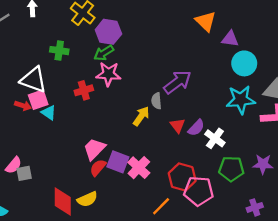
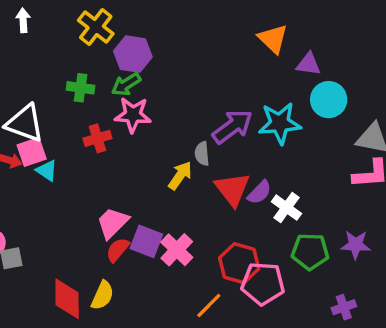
green cross: (59, 51) -> (81, 88), moved
cyan star: (241, 100) -> (280, 123), moved
red triangle: (177, 125) -> (232, 189), size x1.6
yellow semicircle: (87, 199) -> (102, 295), turned -42

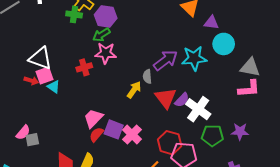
green cross: (81, 88) -> (74, 14), moved
white cross: (286, 208) -> (198, 109), size x1.4

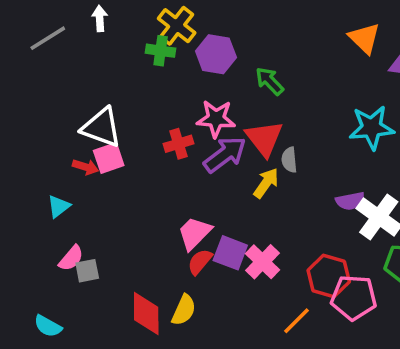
green arrow: (102, 35) -> (270, 81), moved, turned 78
purple arrow: (166, 60) -> (225, 154), moved
cyan triangle: (54, 87) -> (59, 206), moved, turned 48
red triangle: (166, 98) -> (264, 138), moved
purple semicircle: (182, 100) -> (350, 201), turned 35

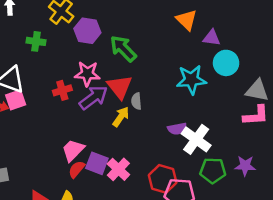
green cross: (161, 51) -> (36, 41), moved
green arrow: (270, 81) -> (123, 49), size x1.4

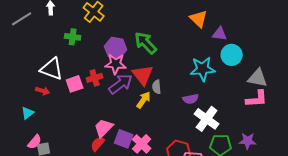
purple hexagon: (87, 31) -> (116, 48), moved
pink square: (16, 100) -> (75, 84), moved
purple semicircle: (177, 129) -> (191, 99), moved
red semicircle: (77, 169) -> (98, 144), moved

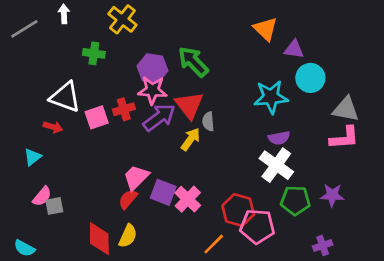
purple semicircle: (191, 99) -> (279, 138), moved

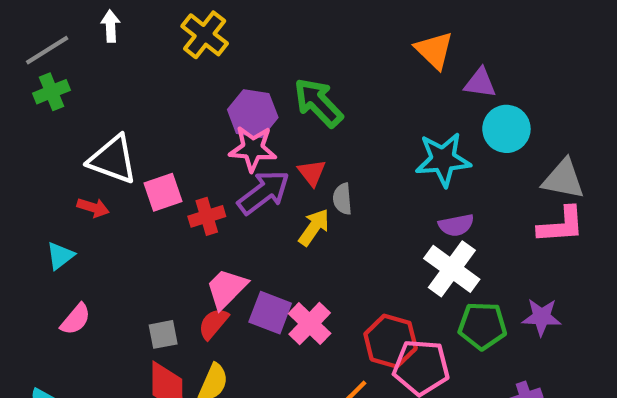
green cross: (94, 53) -> (51, 92), moved, turned -30
red triangle: (189, 105) -> (312, 173), size x0.6
red cross: (124, 109) -> (207, 216), moved
gray square: (54, 206) -> (163, 334), moved

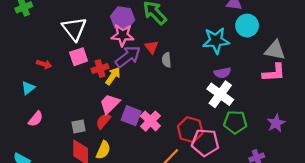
white triangle: (113, 159) -> (74, 29), moved, turned 32
yellow arrow: (314, 227) -> (113, 76), moved
purple star: (541, 317) -> (276, 123), moved, turned -30

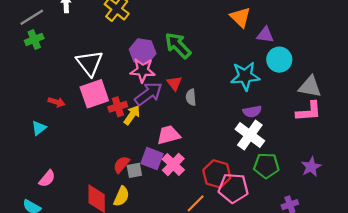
pink square: (79, 57) -> (94, 94), size x1.4
pink trapezoid: (110, 104) -> (169, 135), moved, turned 30
pink semicircle: (36, 119) -> (47, 179), moved
gray square: (79, 126) -> (134, 170), moved

